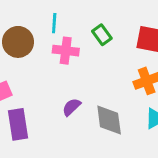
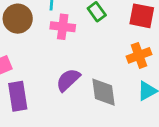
purple semicircle: (71, 107) -> (68, 80), size x1.4

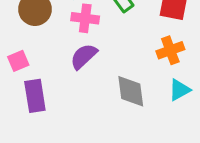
purple semicircle: (68, 80) -> (84, 56), moved

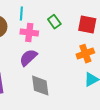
gray diamond: (131, 91) -> (40, 86), moved

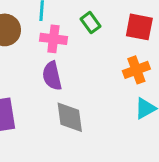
purple semicircle: (28, 58) -> (52, 76), turned -60

